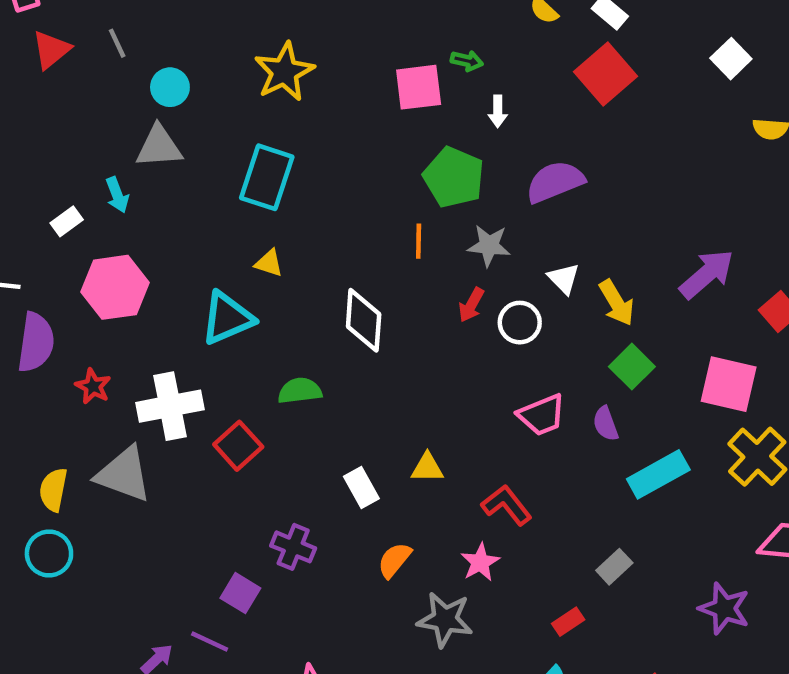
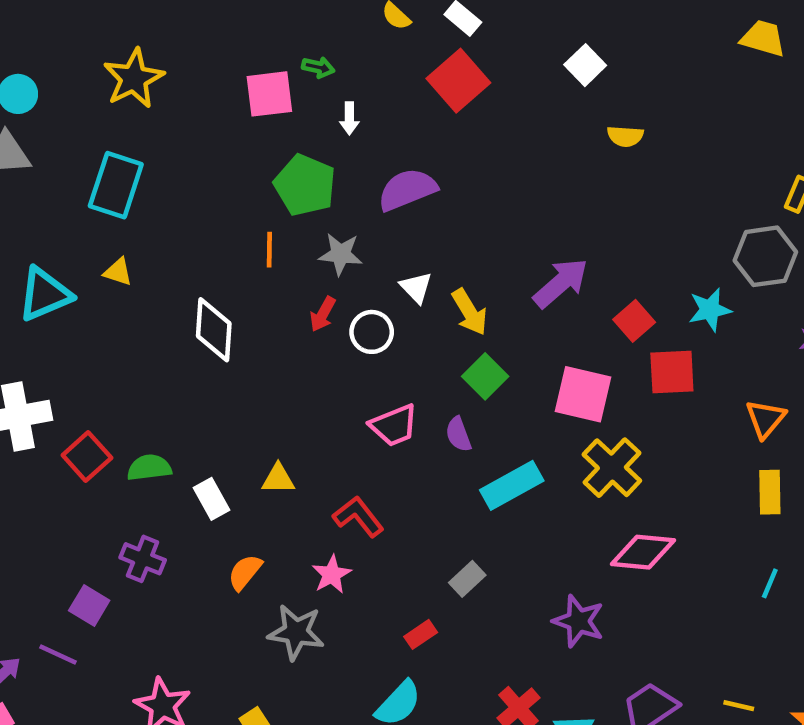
cyan triangle: (227, 318) -> (45, 294), moved
green semicircle: (300, 391) -> (149, 468), moved

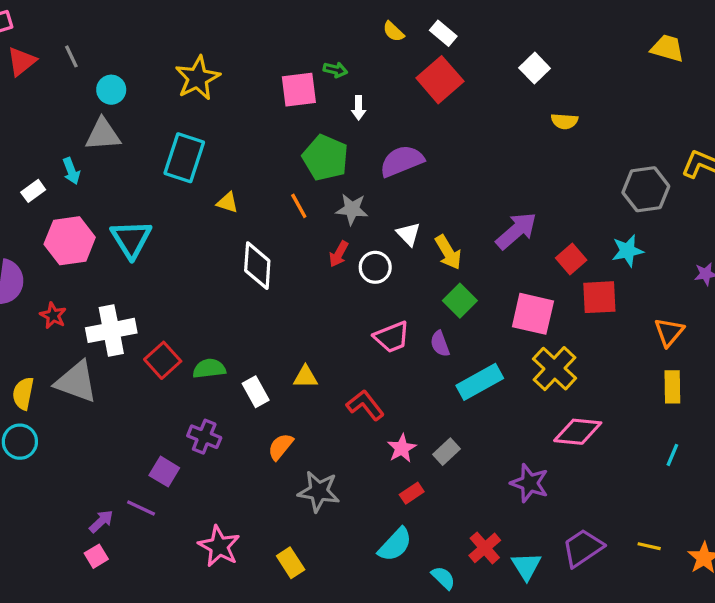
orange line: (269, 250) -> (299, 206), turned -30
gray hexagon: (765, 256) -> (646, 189), moved
yellow triangle: (118, 272) -> (227, 203), moved
cyan triangle: (45, 294) -> (131, 239), turned -39
pink star: (332, 574) -> (402, 448), moved

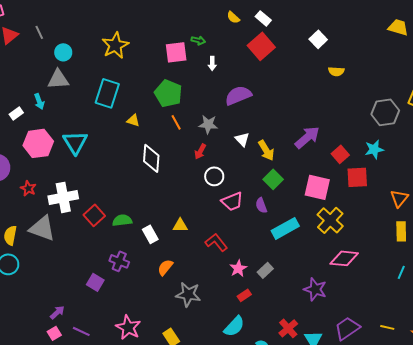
green pentagon: (325, 158) -> (168, 93), moved
white circle: (375, 267) -> (214, 176), moved
purple line: (141, 508) -> (81, 331), moved

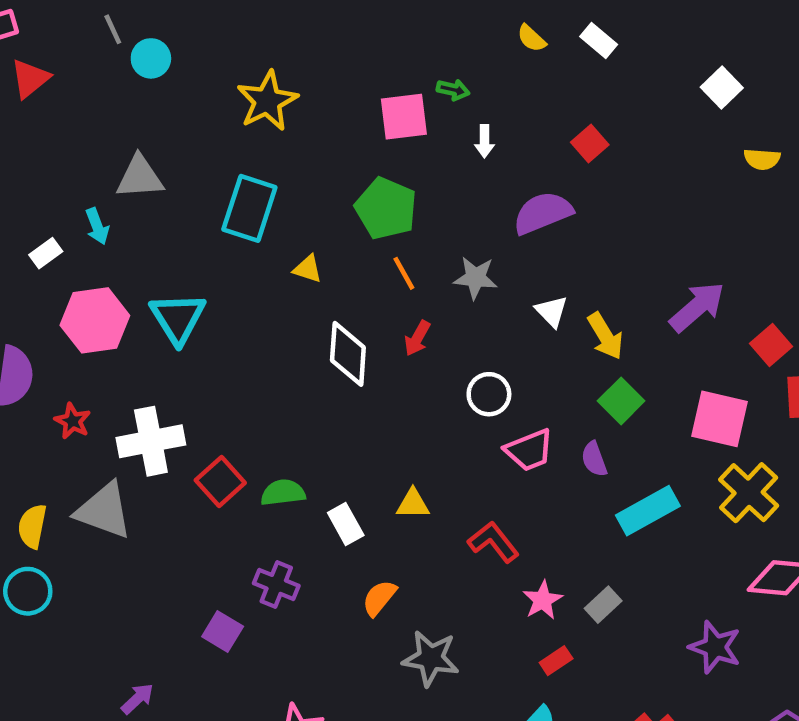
gray line: (39, 32) -> (113, 29), moved
red square: (261, 46) -> (590, 143), moved, size x0.6
cyan circle: (63, 52) -> (151, 58), moved
red arrow: (200, 151) -> (417, 338), moved

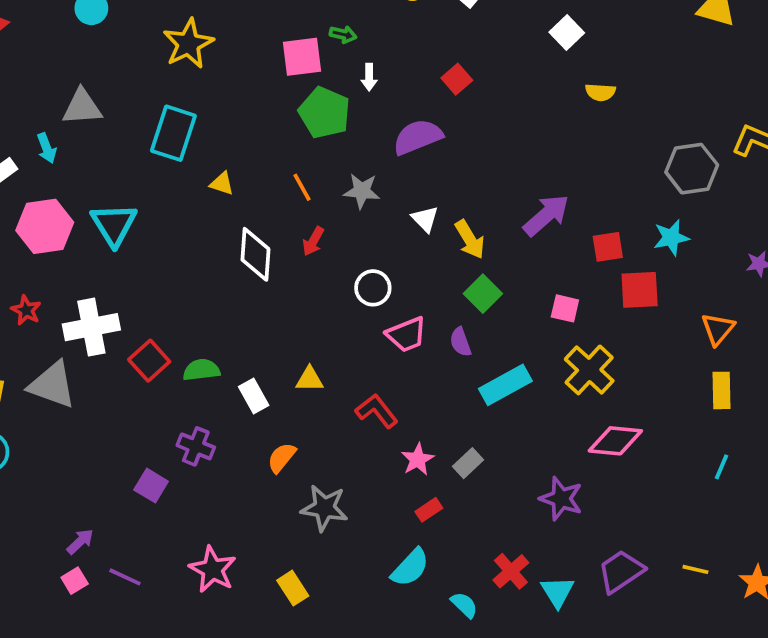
green pentagon: (386, 208) -> (324, 113), moved
red square: (771, 345) -> (608, 247), turned 32
pink square: (720, 419) -> (565, 308), size x0.6

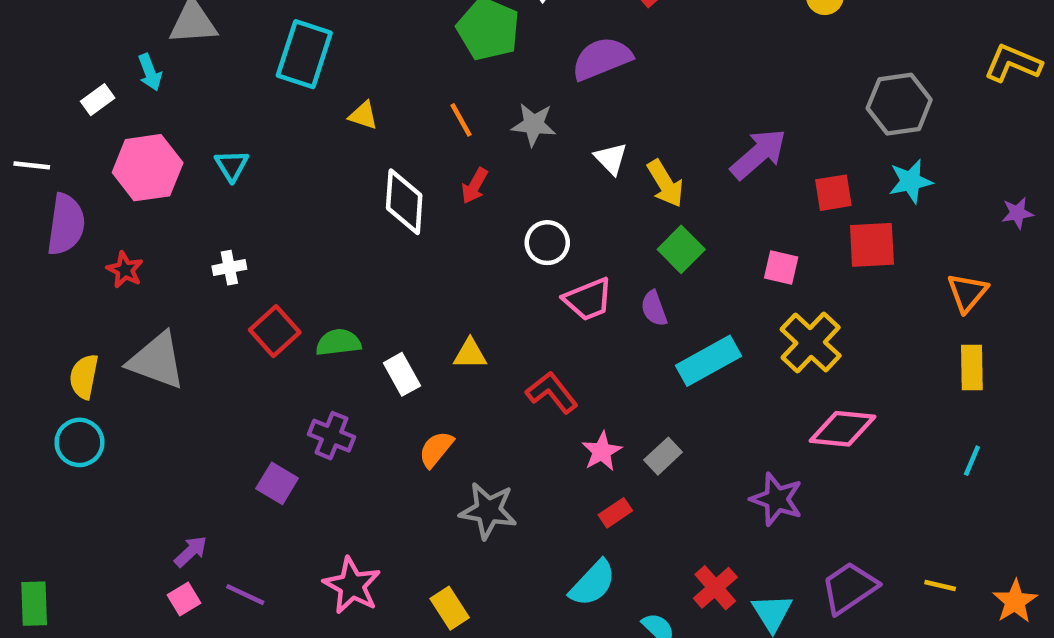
gray hexagon: (692, 169) -> (899, 104), moved
cyan triangle: (114, 225) -> (232, 165), size x0.6
white cross: (91, 327) -> (229, 268), moved, size x0.5

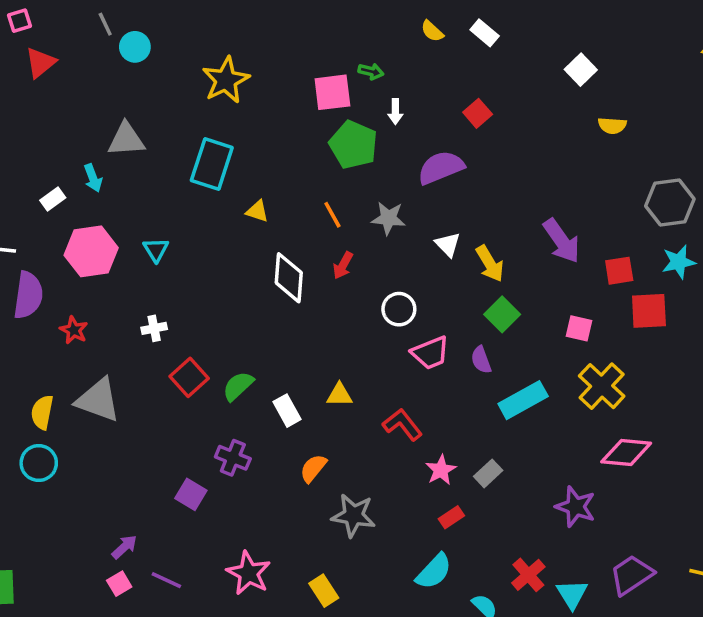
purple arrow: (758, 154) -> (562, 241), turned 96
green semicircle: (338, 343) -> (238, 386), turned -36

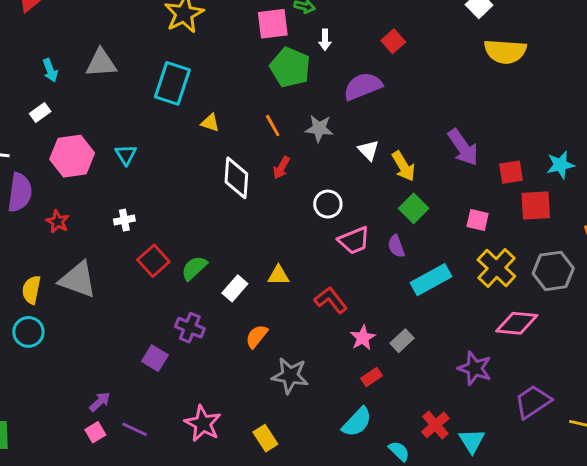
yellow semicircle: (612, 126) -> (505, 51), size x1.8
cyan arrow: (93, 178) -> (50, 70), moved
gray hexagon: (670, 202) -> (553, 271), moved
white rectangle: (287, 411) -> (235, 288), turned 70
purple trapezoid: (631, 575) -> (533, 402), moved

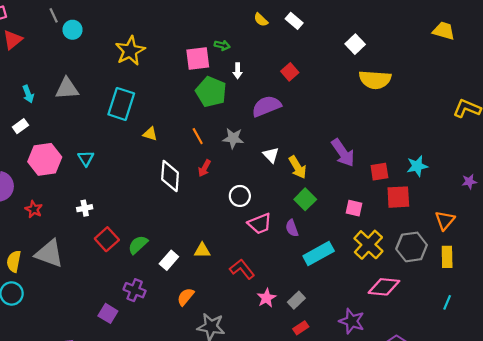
red rectangle: (371, 377) -> (301, 328), moved

